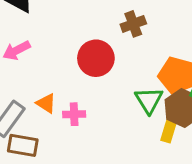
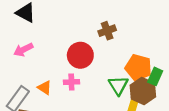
pink cross: (74, 114) -> (71, 82), moved

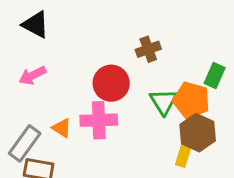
green rectangle: (155, 76) -> (215, 75), moved
pink cross: (71, 82) -> (99, 120), size x1.6
green triangle: (118, 85) -> (164, 102), moved

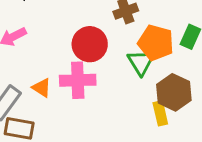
orange pentagon: (191, 100) -> (156, 43), moved
yellow rectangle: (184, 154) -> (160, 113), turned -30

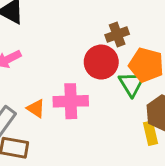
red circle: (90, 44) -> (101, 62), moved

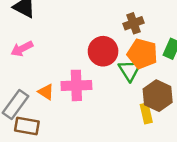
brown cross: (117, 34) -> (133, 23), moved

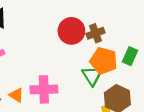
red circle: (103, 51) -> (71, 31), moved

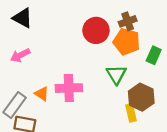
brown cross: (96, 33) -> (128, 21), moved
orange pentagon: (104, 61) -> (127, 42), moved

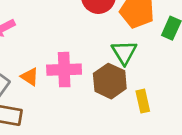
brown hexagon: (141, 97) -> (110, 81), moved

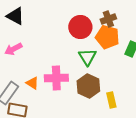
green triangle: (124, 52) -> (87, 57), moved

